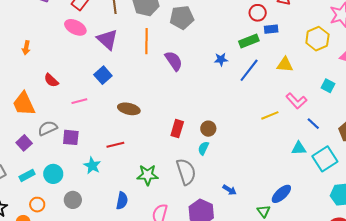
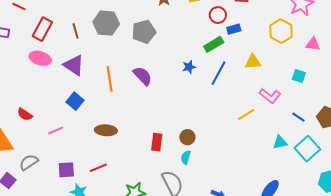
orange line: (146, 41) -> (110, 79), moved
blue line: (313, 124) -> (298, 117), moved
purple square: (71, 137) -> (66, 170), moved

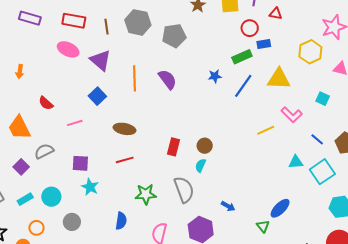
red rectangle: (42, 29) -> (74, 21), turned 65
yellow triangle: (253, 62) -> (279, 79), size x1.4
red line: (98, 168) -> (125, 160), moved

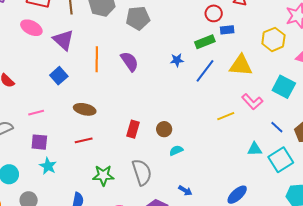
cyan square: (323, 99) -> (284, 87), size x1.6
pink line: (75, 123) -> (36, 113), moved
cyan semicircle: (200, 165) -> (176, 150), moved, turned 40

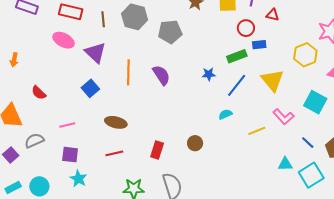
yellow triangle: (241, 65) -> (272, 80), turned 45
red rectangle: (133, 129) -> (157, 150), moved
cyan semicircle: (176, 150) -> (225, 114), moved

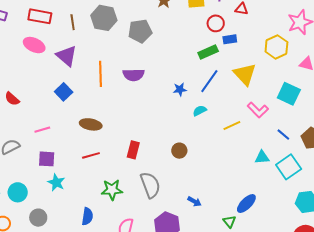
blue star: (209, 74) -> (180, 89), moved
purple semicircle: (161, 75) -> (134, 75), turned 125
brown circle: (195, 143) -> (179, 151), moved

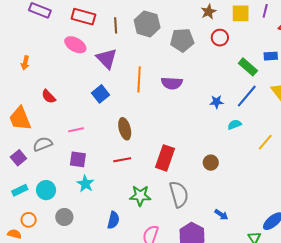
red circle: (216, 23) -> (220, 38), moved
green rectangle: (208, 52) -> (248, 67), turned 60
brown ellipse: (91, 124) -> (125, 129), turned 60
yellow line: (232, 126) -> (265, 142), turned -30
red rectangle: (133, 150) -> (165, 158), size x1.4

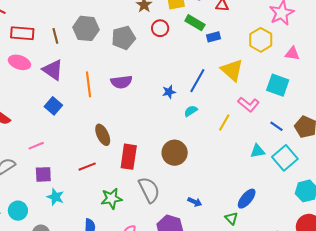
green rectangle: (248, 67) -> (195, 23), moved
brown ellipse: (125, 129) -> (103, 135), moved
brown circle: (211, 163) -> (175, 153), size x1.6

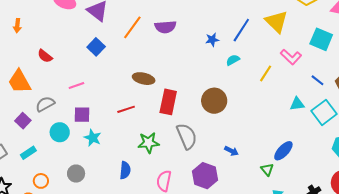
orange line: (88, 84) -> (132, 27), turned 40
brown ellipse: (103, 135) -> (144, 79), turned -55
cyan circle: (18, 211) -> (60, 132), moved

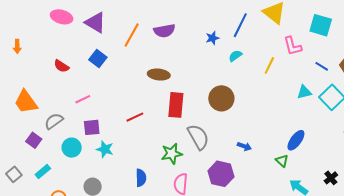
red semicircle: (45, 56) -> (61, 66), moved
pink L-shape: (291, 57) -> (293, 46), turned 40
brown ellipse: (144, 79) -> (159, 75), moved
green star: (149, 143) -> (172, 154), moved

